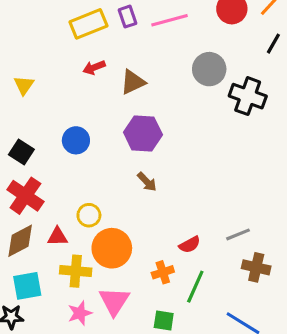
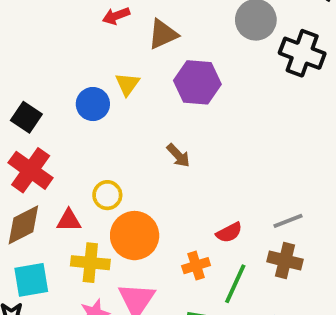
yellow triangle: (24, 85) -> (127, 84), moved
purple hexagon: (143, 134) -> (197, 82), moved
brown cross: (256, 267) -> (285, 261), moved

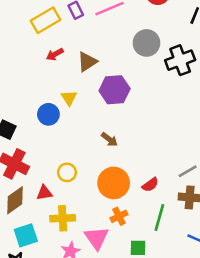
black cross: (302, 53) -> (180, 60), turned -32
orange circle: (135, 236) -> (114, 183), moved
orange cross: (196, 266) -> (119, 216), moved

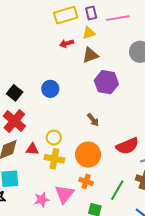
yellow triangle: (69, 98) -> (89, 33), moved, turned 32
red semicircle: (150, 185) -> (127, 146), moved, size x1.6
orange cross: (119, 216) -> (86, 181), turned 32
yellow cross: (63, 218) -> (54, 159), moved

